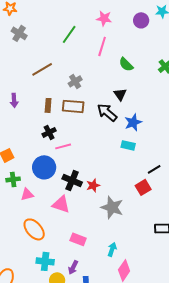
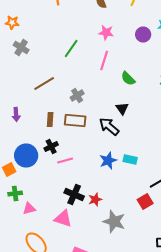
blue star: (133, 122) -> (108, 160), moved
blue circle: (44, 167) -> (26, 156), moved

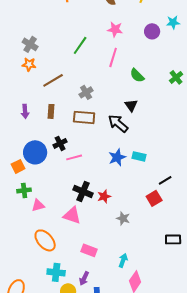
orange star: (12, 22) -> (29, 64), moved
brown rectangle: (50, 120) -> (51, 111), moved
gray star: (114, 222) -> (123, 218), size x0.6

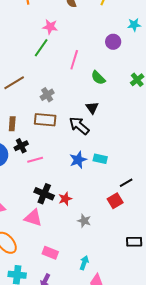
pink star: (115, 29) -> (50, 27), moved
purple circle: (152, 31) -> (113, 42), moved
brown rectangle: (51, 111) -> (12, 124), moved

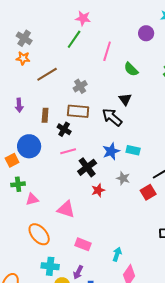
black cross: (21, 146) -> (64, 129), moved, turned -32
black cross: (44, 194) -> (87, 167), moved, turned 30
gray star: (84, 221) -> (123, 178), moved

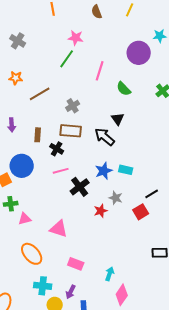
purple circle: (146, 33) -> (139, 53), size x1.5
gray cross: (24, 38) -> (18, 41), moved
red star: (98, 190) -> (101, 211), moved

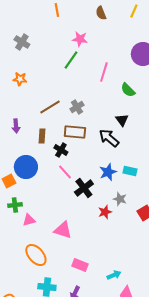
brown line: (40, 94) -> (50, 107), moved
pink line: (61, 171) -> (65, 172), turned 63
cyan arrow: (110, 274) -> (114, 275), turned 48

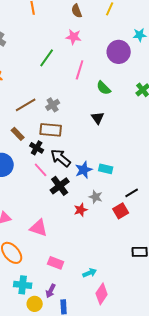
pink star: (80, 39) -> (74, 37), moved
brown rectangle: (42, 136) -> (18, 134), turned -48
black arrow: (109, 138) -> (61, 158), moved

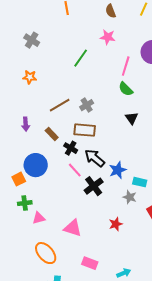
pink line: (80, 70) -> (126, 66), moved
green semicircle: (104, 88) -> (126, 89), moved
cyan rectangle: (106, 169) -> (140, 182), moved
red star: (81, 210) -> (116, 224), moved

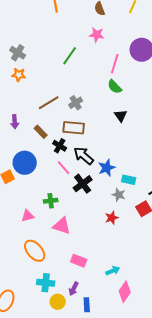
gray cross: (32, 40) -> (18, 53), moved
green cross: (25, 203) -> (51, 201), moved
red star: (116, 224) -> (112, 218), moved

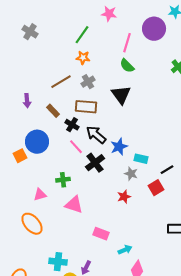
orange star: (19, 75) -> (83, 58), moved
black triangle: (121, 116) -> (121, 95), moved, size x1.5
orange ellipse: (35, 251) -> (32, 224), moved
pink rectangle: (79, 261) -> (101, 234), moved

